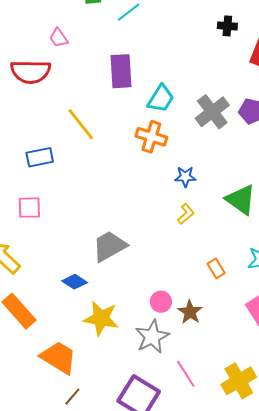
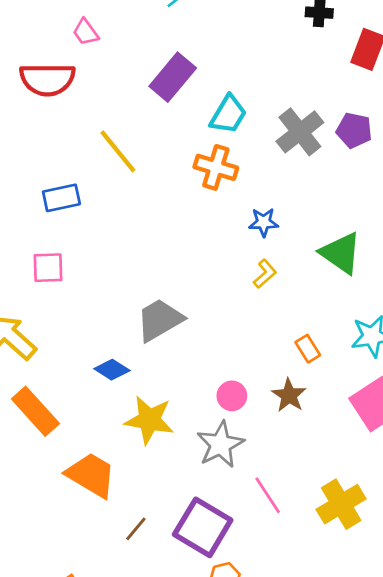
purple rectangle: (121, 71) -> (173, 77), turned 44
brown star: (190, 312) -> (289, 395), moved
brown line: (72, 397) -> (136, 529), moved

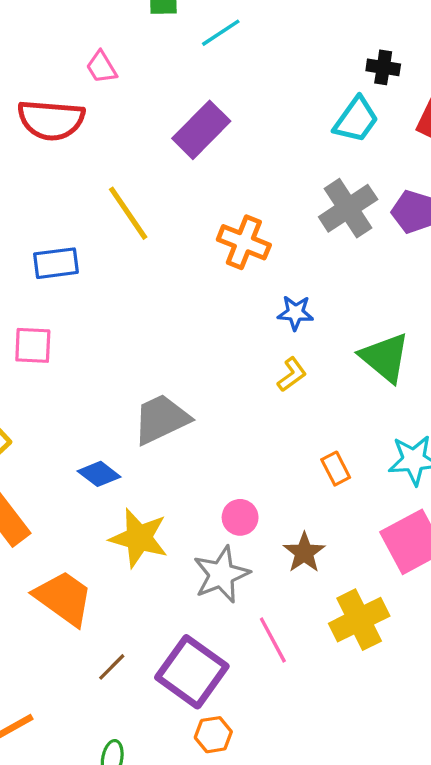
cyan trapezoid: (228, 114) -> (356, 120), moved
brown star: (289, 395) -> (304, 553), moved
yellow cross: (341, 504) -> (359, 620), moved

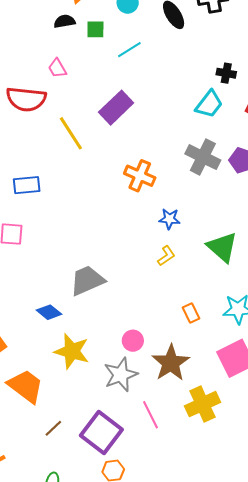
gray cross: (348, 208) -> (203, 157), turned -32
yellow line: (128, 213) -> (71, 133), moved
brown star: (304, 553) -> (171, 363), size x1.5

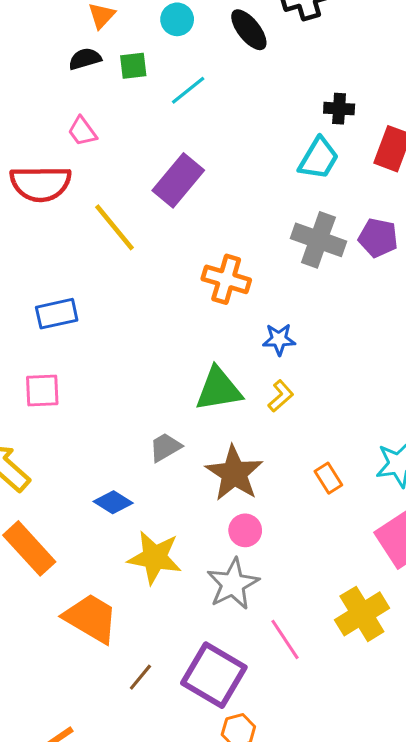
green triangle: (222, 247) -> (219, 389), moved, turned -44
gray trapezoid: (87, 280) -> (165, 447), size x0.6
brown star: (171, 363) -> (234, 473), moved

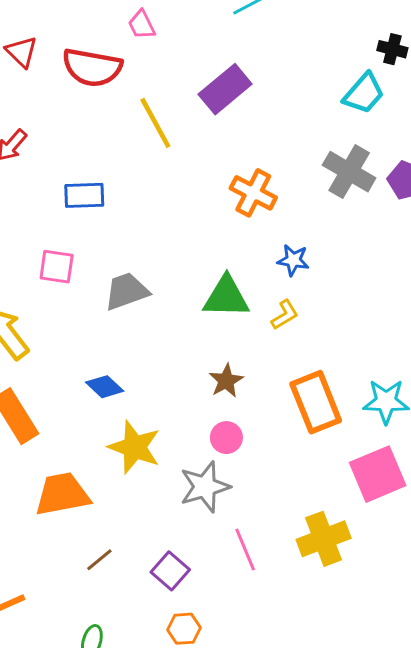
gray trapezoid: (165, 447) -> (127, 291), moved, size x1.4
brown star: (234, 473) -> (226, 381), size x0.6
orange rectangle: (328, 478) -> (316, 402), size x2.0
orange trapezoid: (91, 618) -> (62, 494), turned -52
purple square: (214, 675) -> (170, 571), size x0.6

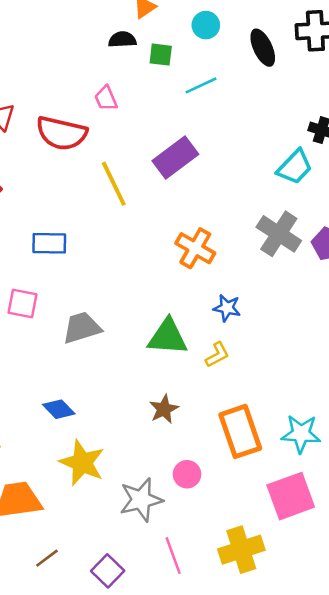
pink circle: (226, 438) -> (187, 474), moved

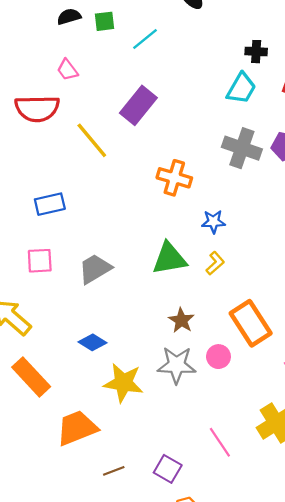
pink circle: (187, 474) -> (218, 357), moved
gray star: (141, 500) -> (177, 365), moved, turned 30
brown line: (47, 558) -> (114, 471), turned 30

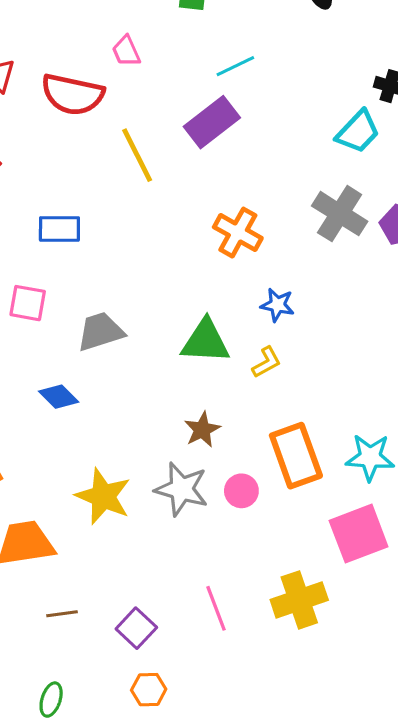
cyan line: (145, 39) -> (235, 66), moved
blue diamond: (93, 342) -> (59, 397), moved

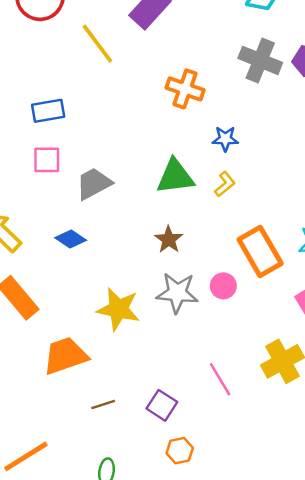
pink square: (28, 303) -> (47, 160), moved
brown star: (202, 430) -> (169, 239), moved

